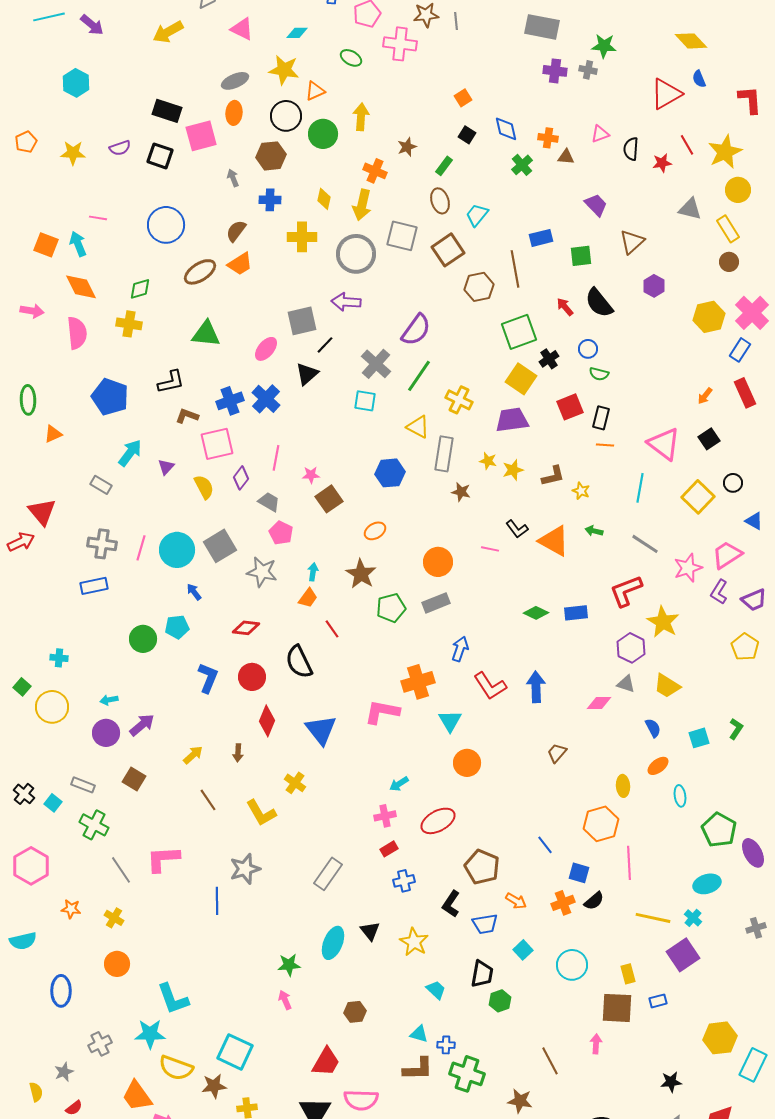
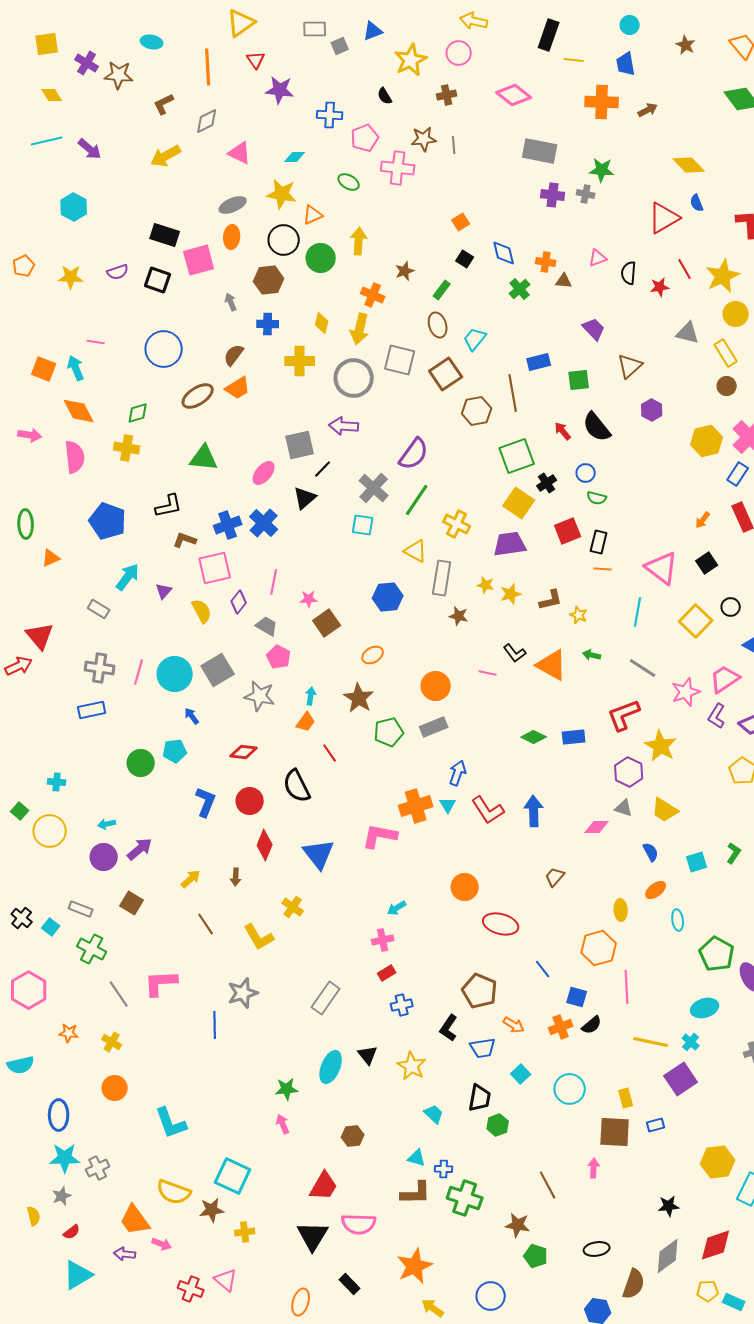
cyan triangle: (450, 721) -> (448, 805), moved, size x0.7
red ellipse: (438, 821) -> (501, 924), moved, turned 44
cyan star: (150, 1034) -> (65, 1158), moved

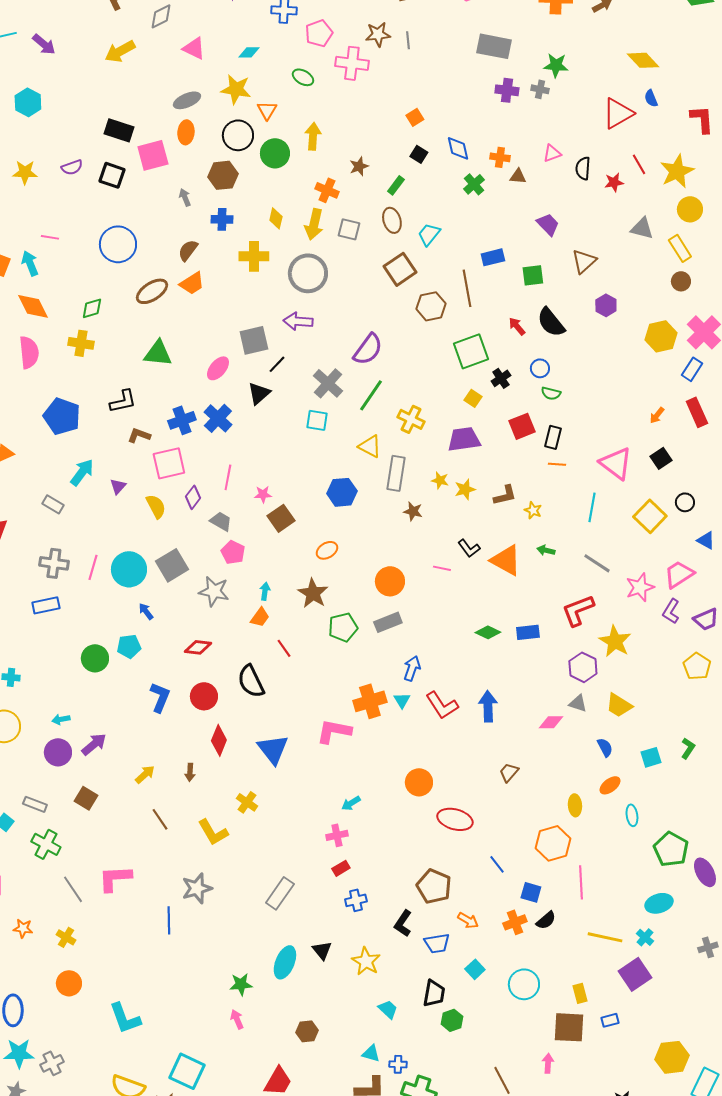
orange triangle: (313, 215) -> (267, 110), turned -35
gray square: (400, 360) -> (349, 229), moved, size x0.7
yellow square: (519, 503) -> (473, 398), size x0.6

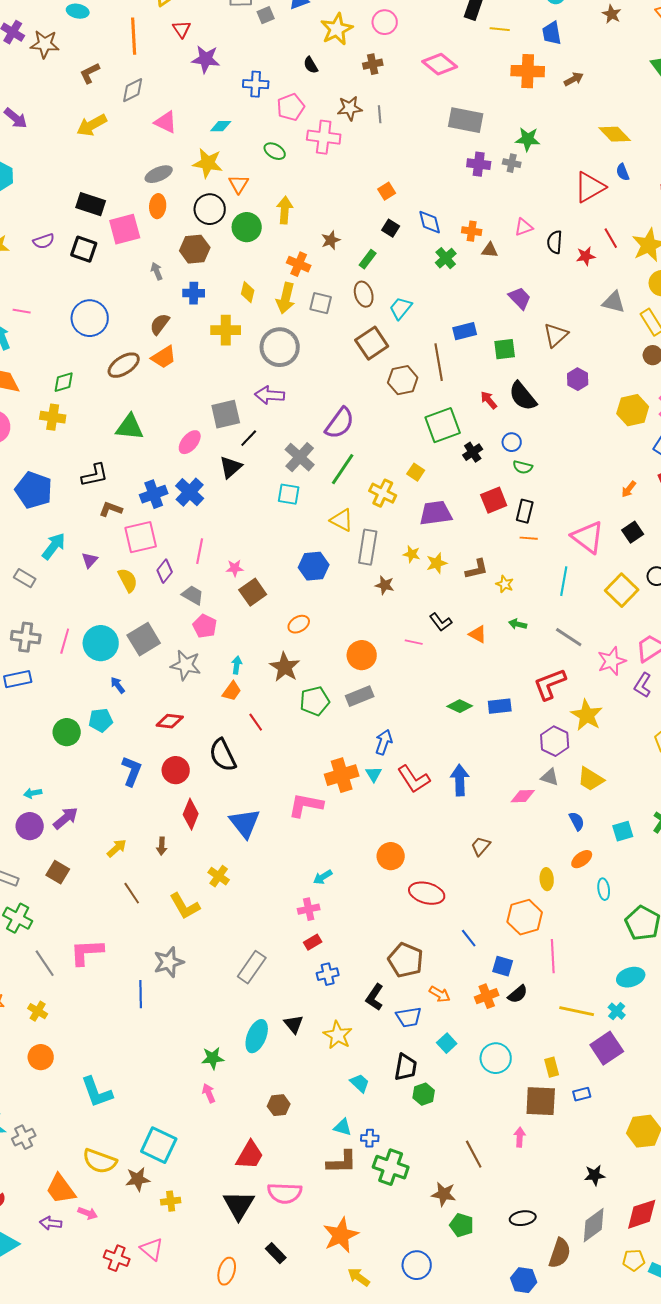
yellow square: (473, 398) -> (416, 472), moved
orange triangle: (506, 560) -> (478, 634), size x0.6

